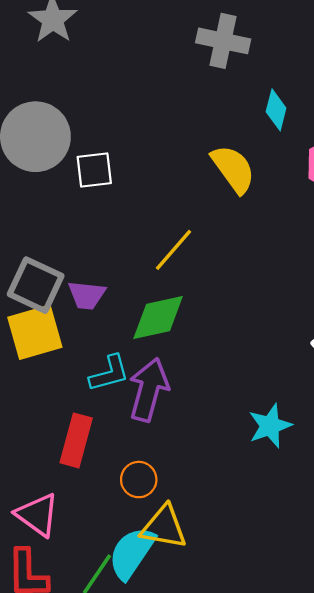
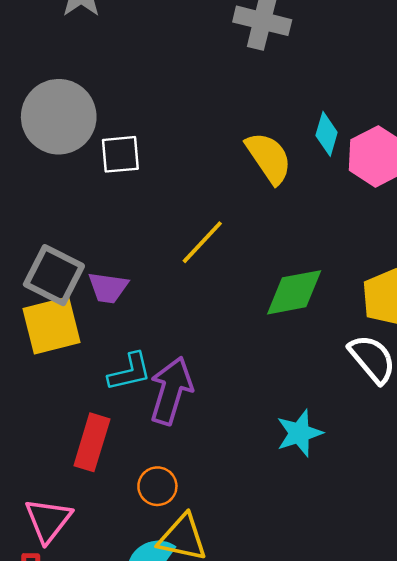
cyan diamond: (276, 110) -> (327, 134), moved
green diamond: (158, 318) -> (294, 292), moved
pink triangle: (37, 515) -> (48, 520), turned 30

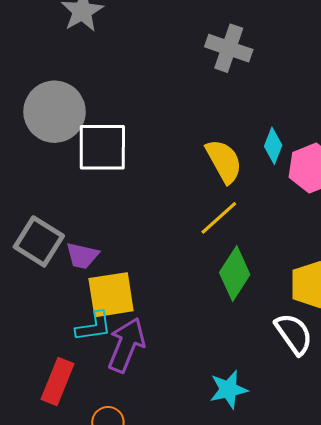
white square: (120, 154) -> (102, 147), size x1.6
yellow line: (202, 242) -> (219, 218), moved
green diamond: (294, 292) -> (235, 273), turned -52
yellow square: (52, 325) -> (111, 295), moved

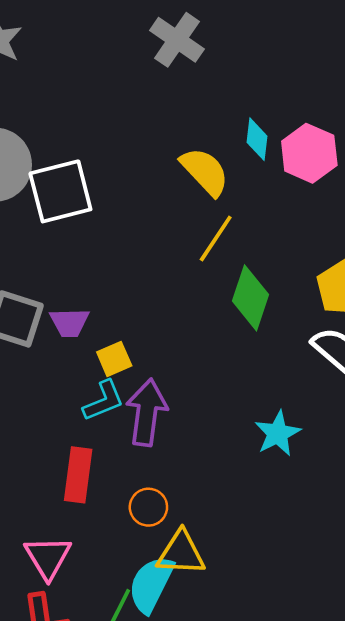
gray cross: (229, 48) -> (177, 40), turned 30
yellow square: (111, 295) -> (114, 359), size x0.6

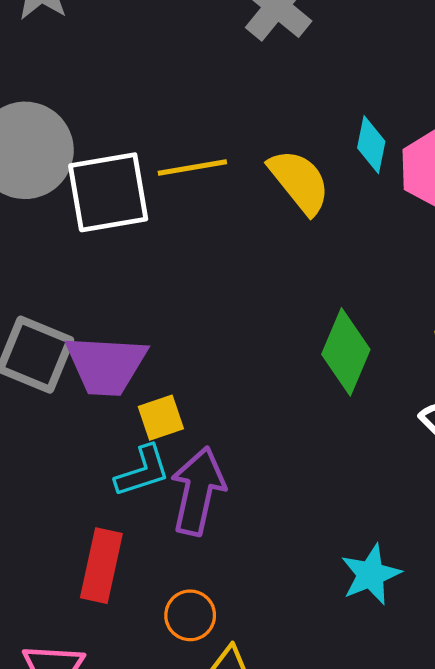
yellow line: (216, 239) -> (192, 168), moved, turned 42
purple trapezoid: (69, 323) -> (106, 365), size x1.6
cyan star: (278, 433) -> (371, 574), moved

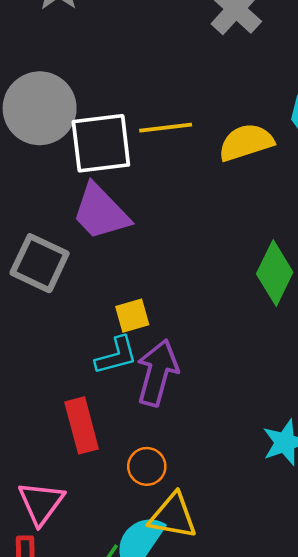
yellow semicircle: (299, 182) -> (246, 142), turned -72
purple trapezoid: (106, 365) -> (101, 212), moved, turned 40
red rectangle: (101, 566) -> (82, 425), turned -30

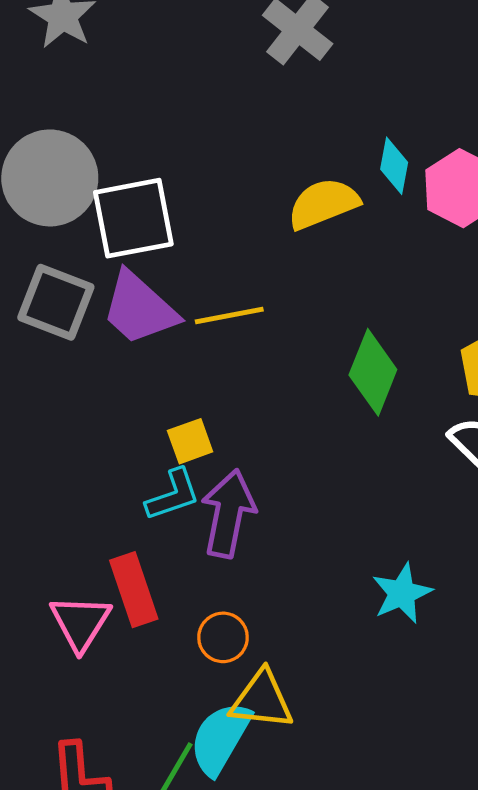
yellow line: (166, 128) -> (229, 315), moved
gray square: (40, 263) -> (56, 302), moved
pink triangle: (41, 503) -> (80, 623), moved

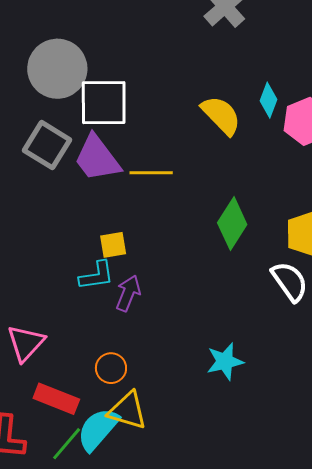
yellow semicircle: (323, 204) -> (221, 115), turned 57
purple arrow: (228, 514) -> (128, 293), size x0.7
red rectangle: (134, 590) -> (56, 399), moved, turned -60

